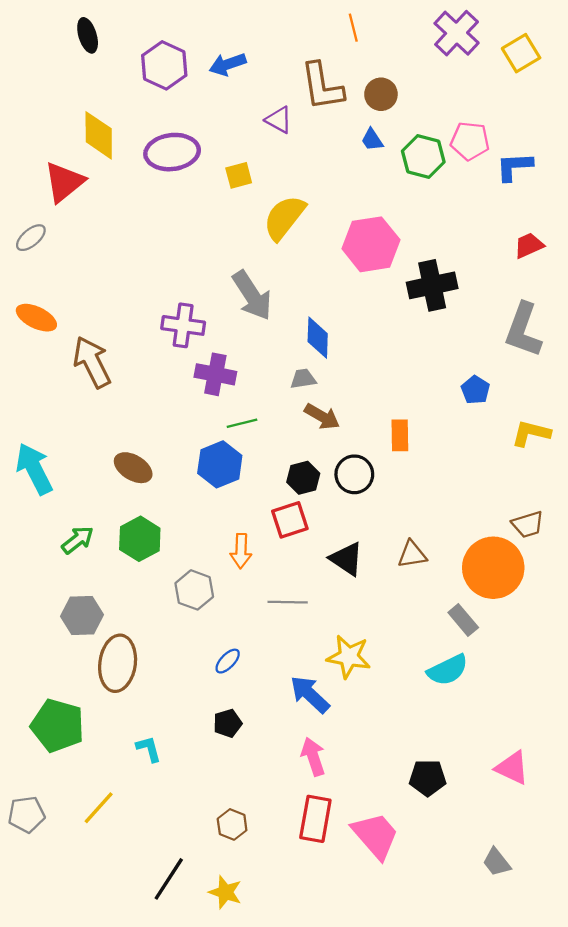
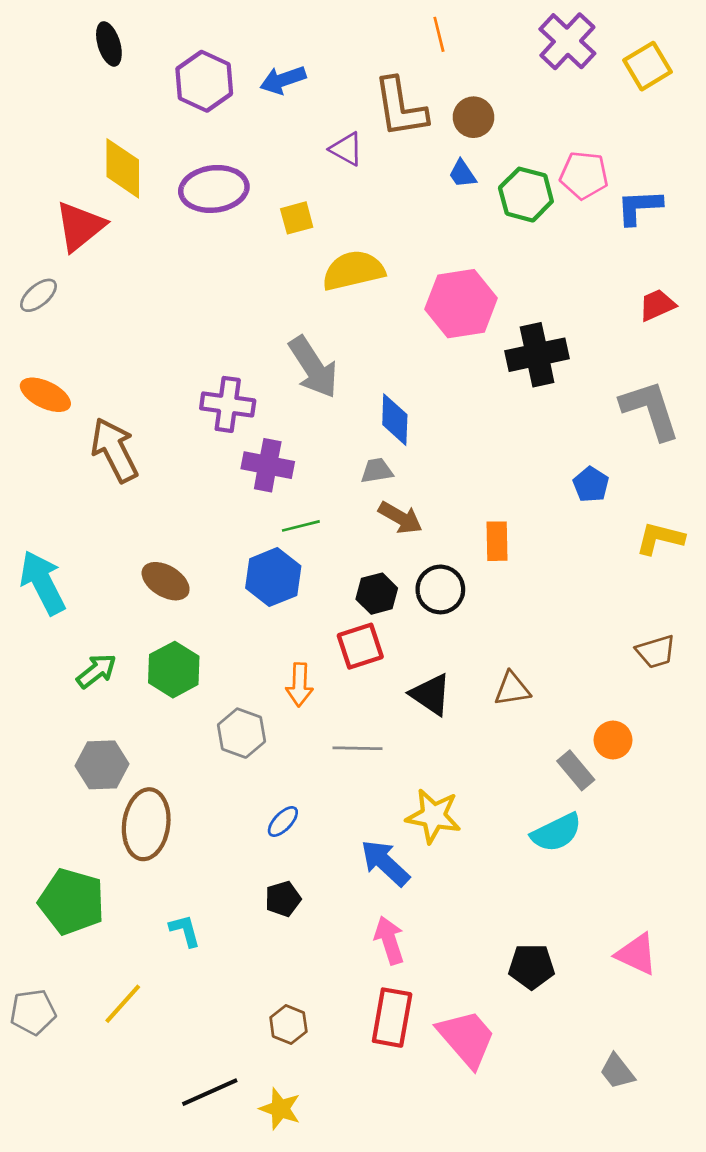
yellow semicircle: (284, 218) -> (353, 270), turned 39
gray L-shape: (523, 330) -> (650, 410), turned 142
orange circle: (493, 568) -> (613, 740), moved, size x0.5
black line: (169, 879) -> (210, 1092), turned 33

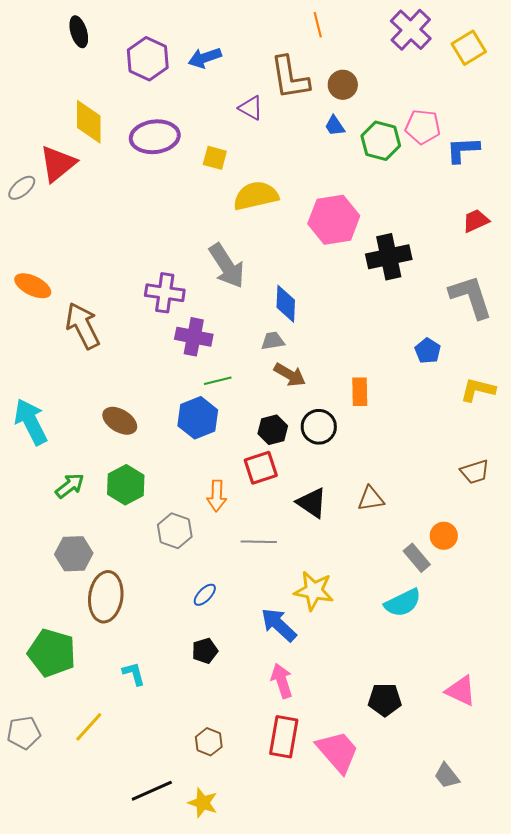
yellow square: (297, 218) -> (215, 158), turned 30
gray ellipse: (38, 295) -> (22, 188), moved

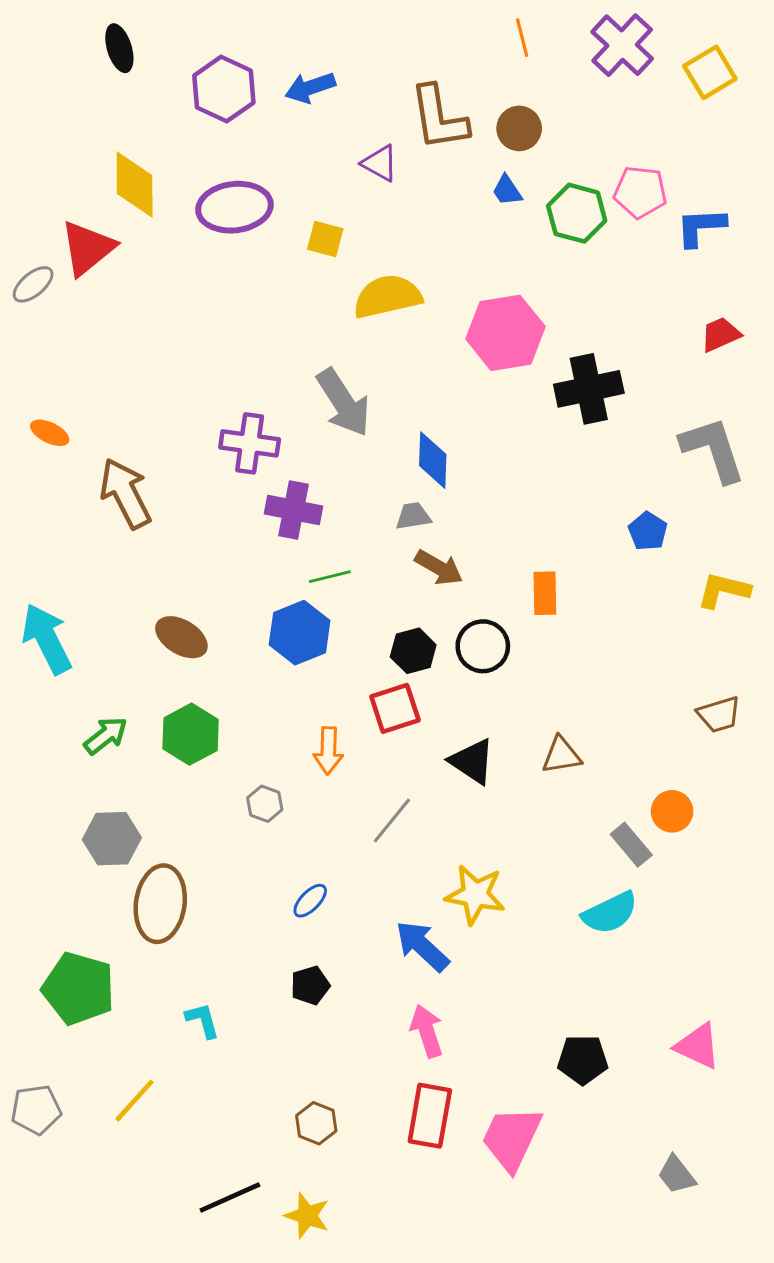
orange line: (318, 25) -> (522, 38), moved
orange ellipse: (33, 286) -> (50, 433), size x0.7
gray hexagon: (175, 531) -> (265, 804), size x0.7
gray line: (259, 542) -> (392, 820), turned -52
pink trapezoid: (338, 752) -> (512, 1138), turned -114

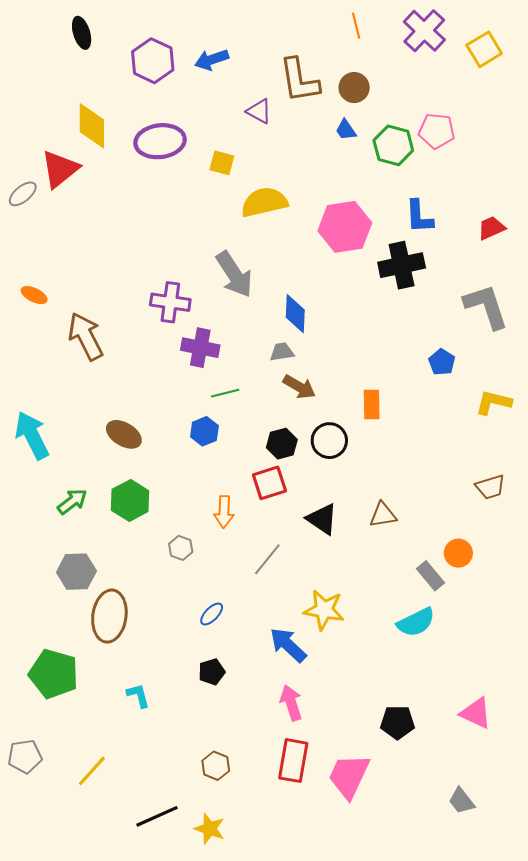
blue L-shape: (701, 227) -> (419, 217), moved, turned -90
blue hexagon: (300, 633) -> (204, 431), size x0.7
yellow line: (135, 1101) -> (92, 771), moved

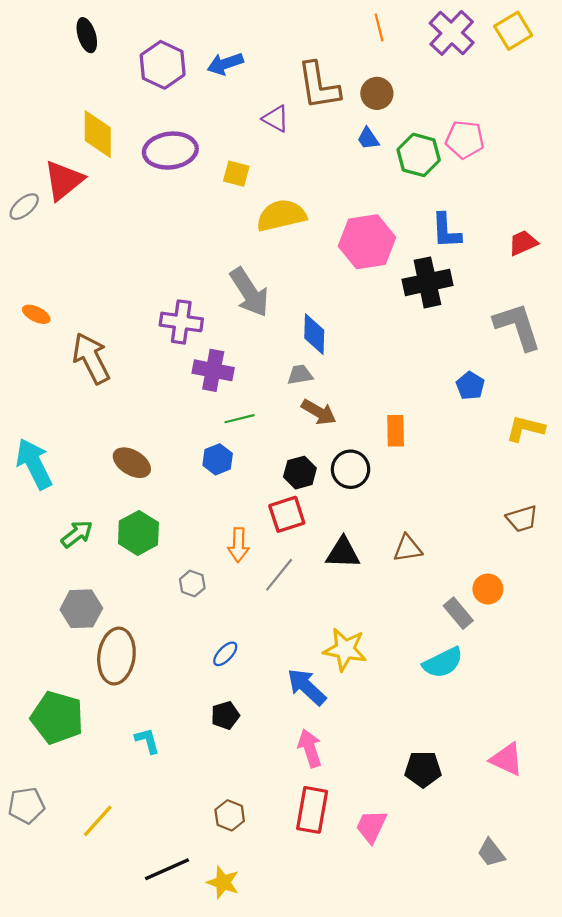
yellow square: (484, 49) -> (513, 31), moved
black triangle: (322, 519) -> (343, 553), turned -32
gray line: (267, 559) -> (279, 575), moved
pink trapezoid: (349, 776) -> (371, 826), size x0.7

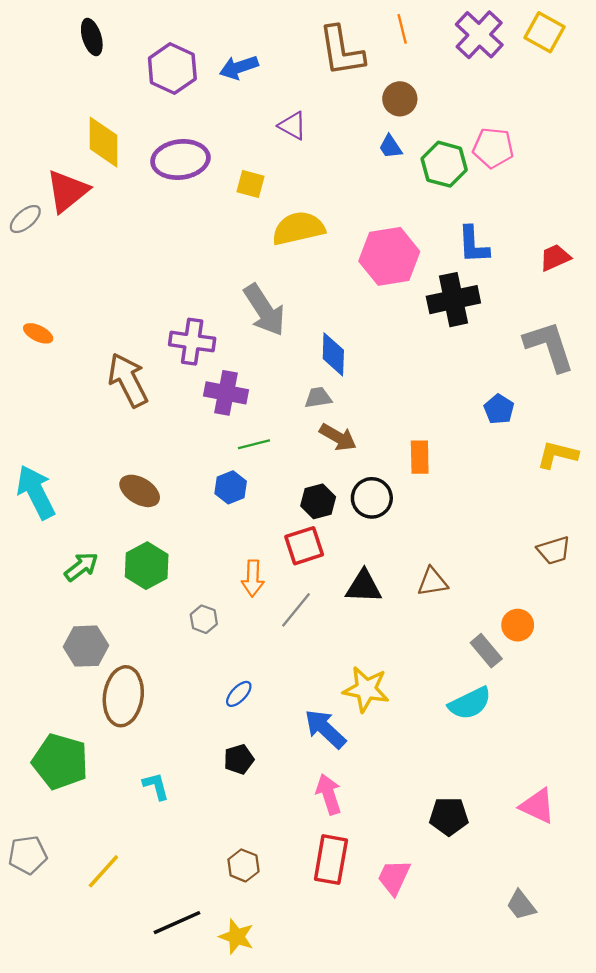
yellow square: (513, 31) -> (544, 32), turned -30
brown L-shape: (319, 86) -> (341, 51), moved
brown arrow: (91, 358) -> (128, 380), moved

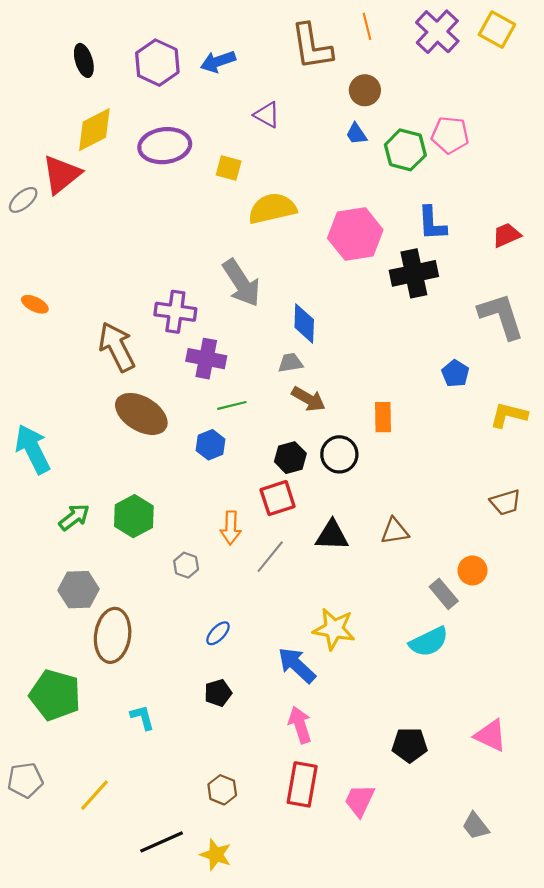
black ellipse: (92, 37) -> (84, 60), moved
yellow diamond: (103, 142) -> (94, 130), turned 63
brown ellipse: (140, 491) -> (141, 414), moved, size x1.4

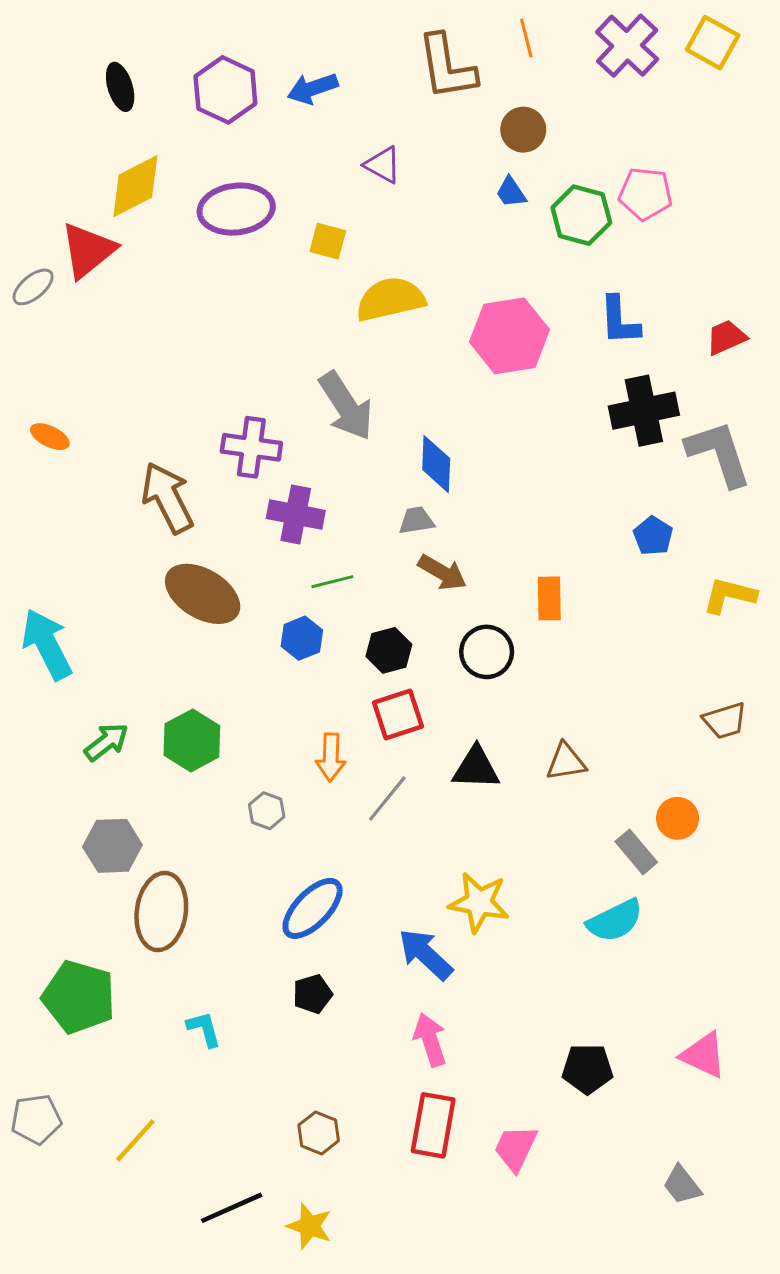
black cross: (414, 273) -> (644, 411), moved
black hexagon: (290, 458) -> (389, 650), moved
blue ellipse: (218, 633) -> (313, 908), size x1.8

